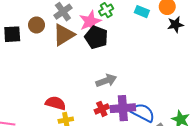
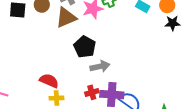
black pentagon: (96, 37) -> (85, 47), moved

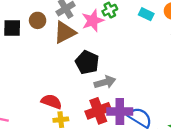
red cross: (92, 92) -> (98, 111), size x1.6

